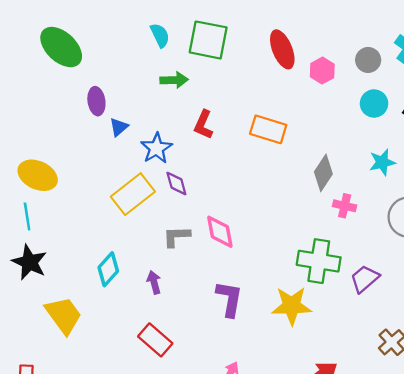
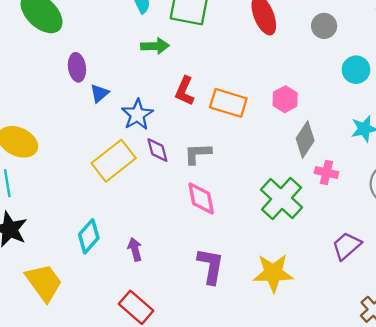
gray circle: (368, 60) -> (324, 26), moved
pink hexagon: (322, 71) -> (285, 99), moved
orange rectangle: (268, 129) -> (228, 103), moved
gray L-shape: (176, 236) -> (198, 154), moved
green cross: (319, 261) -> (282, 199), moved, turned 33

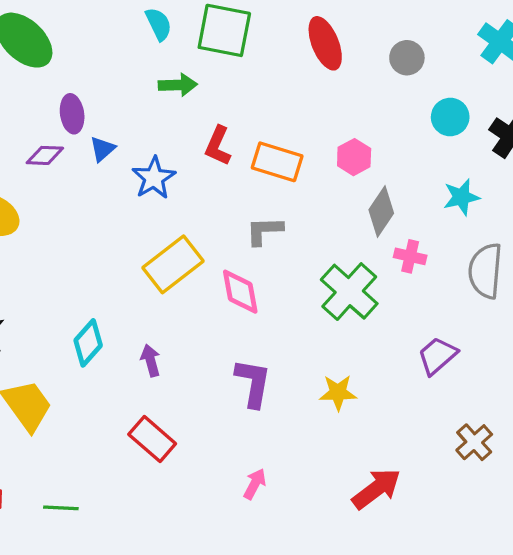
purple diamond: (157, 150) -> (45, 155), moved, turned -72
gray L-shape: (198, 154) -> (264, 231), moved
yellow rectangle: (114, 161) -> (173, 264), moved
yellow star: (273, 273) -> (338, 393), size x0.7

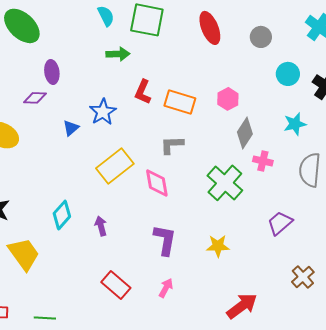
blue triangle: (103, 149) -> (71, 128), moved
red rectangle: (152, 439) -> (116, 285), moved
pink arrow: (255, 484) -> (166, 288), moved

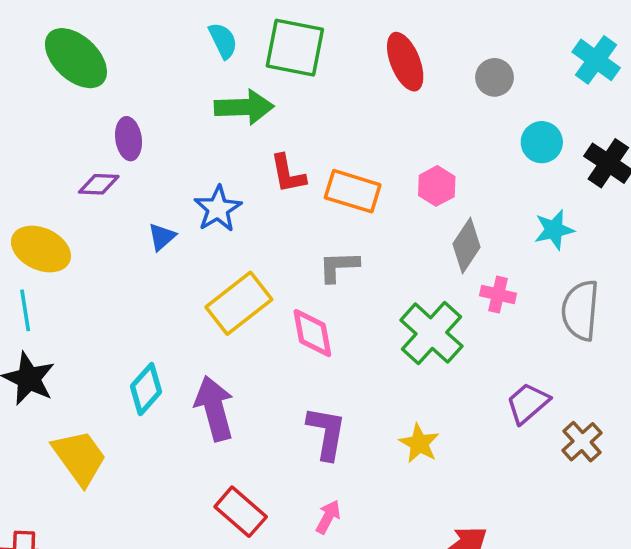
green arrow: (118, 54) -> (244, 107), size x1.4
red L-shape: (143, 92) -> (288, 174), turned -35
purple arrow: (101, 226) -> (214, 408), size x1.8
yellow star: (218, 246) -> (419, 443), turned 30
brown cross: (303, 277) -> (582, 442), moved

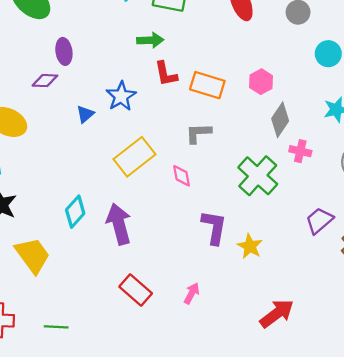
green arrow: (244, 107) -> (150, 40), moved, size x0.7
pink diamond: (312, 333) -> (182, 176), size x0.7
purple L-shape: (326, 433) -> (214, 227), moved

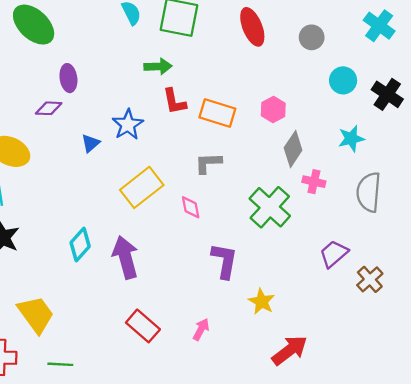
yellow star: (250, 246) -> (262, 301), moved
yellow trapezoid: (33, 255) -> (36, 314), moved

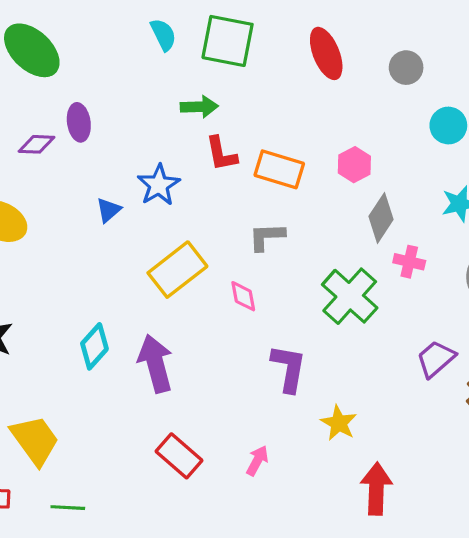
purple diamond: (49, 108) -> (37, 144), moved
red arrow: (290, 350) -> (376, 489), turned -51

